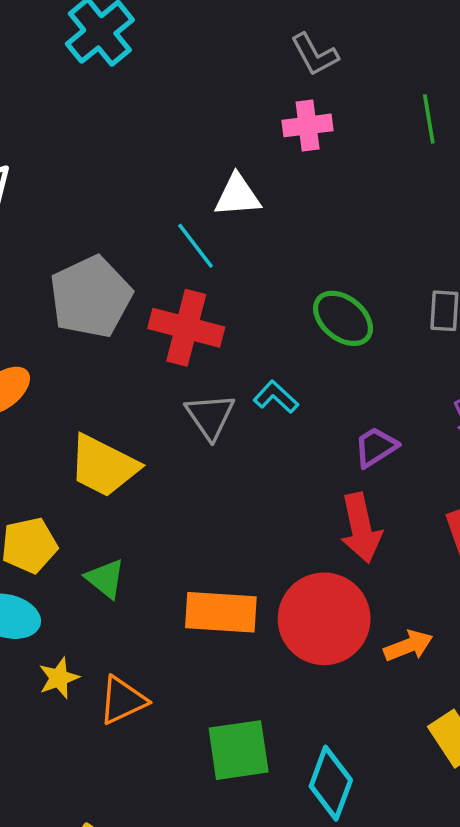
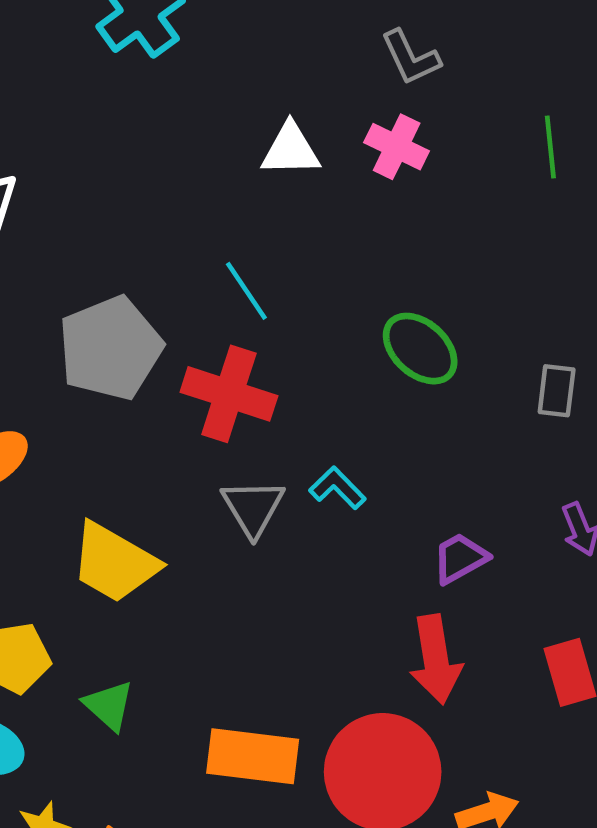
pink cross: (308, 125) -> (397, 147), turned 30
white triangle: (238, 195) -> (291, 150), moved
green ellipse: (343, 318) -> (420, 349), moved

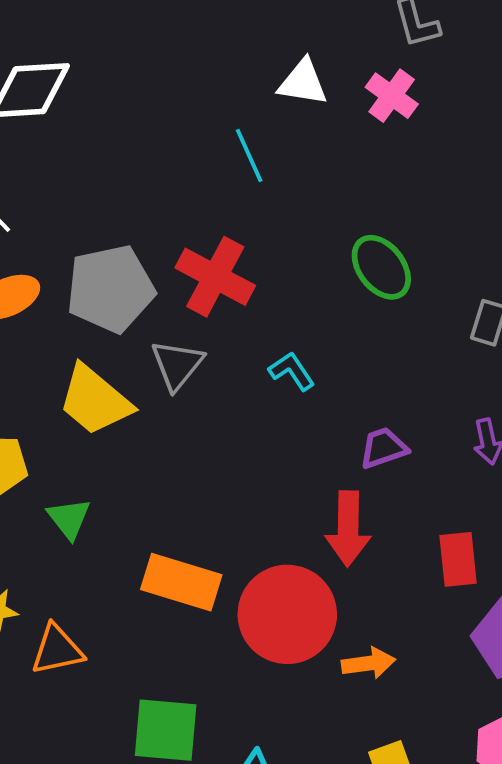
cyan line: (246, 291) -> (249, 155), moved
gray pentagon: (110, 348) -> (110, 289), moved
gray triangle: (253, 507) -> (177, 365), moved

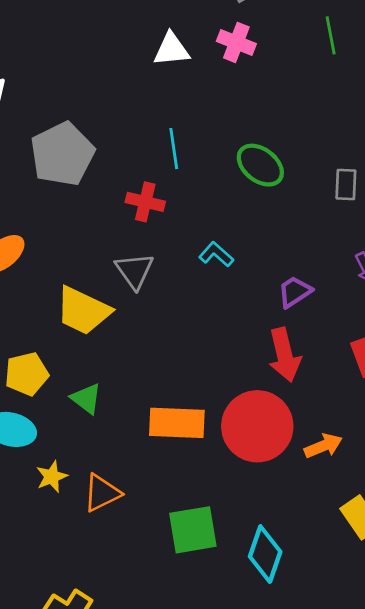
cyan line: (249, 155) -> (174, 149), moved, turned 30
red cross: (215, 277) -> (145, 202), size x0.7
gray pentagon: (110, 289) -> (62, 154), moved

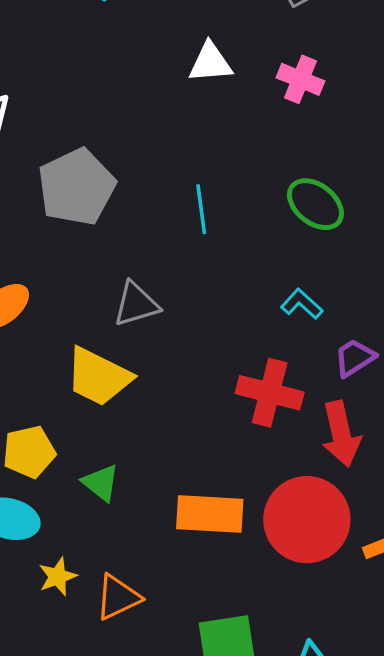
pink cross: (236, 42) -> (300, 79), moved
cyan line: (174, 149) -> (201, 209), moved
red cross: (145, 202) -> (270, 393), moved, size x1.4
cyan L-shape: (216, 254) -> (302, 304), moved
gray triangle: (135, 271) -> (136, 304), moved, turned 48

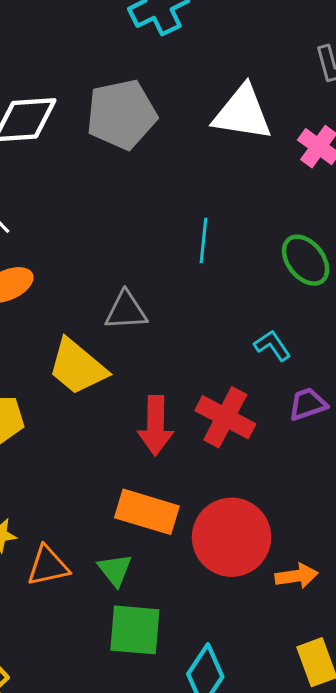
white triangle: (210, 63) -> (242, 113), size x1.5
gray pentagon: (77, 187) -> (121, 114), moved
red arrow: (341, 434) -> (156, 425), moved
green triangle: (101, 483) -> (115, 570), moved

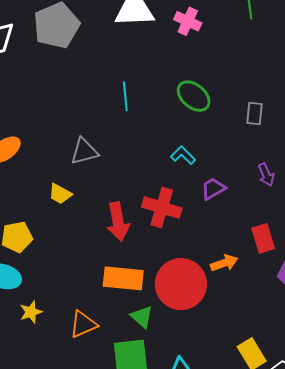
yellow trapezoid: (77, 367) -> (60, 194), size x0.6
orange triangle: (48, 566) -> (83, 324), moved
green triangle: (115, 570) -> (142, 317), moved
orange arrow: (296, 576) -> (224, 263), moved

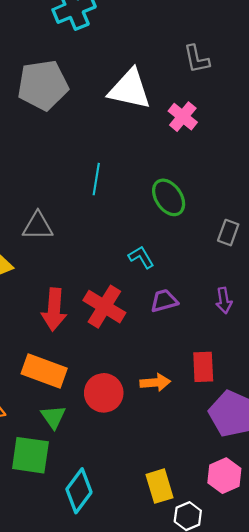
red circle: (181, 284) -> (104, 393), size x0.7

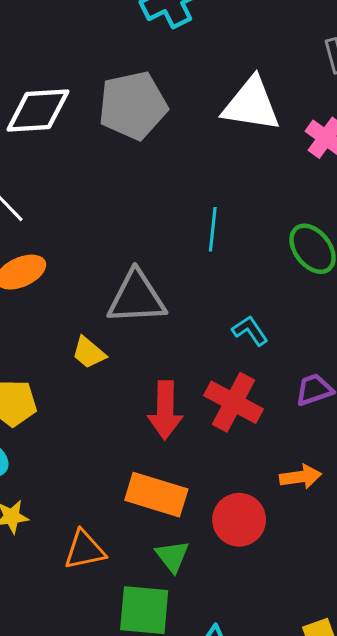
gray triangle: (38, 226) -> (137, 298), size x1.4
cyan L-shape: (141, 257) -> (250, 331), moved
orange arrow: (155, 382) -> (301, 477), moved

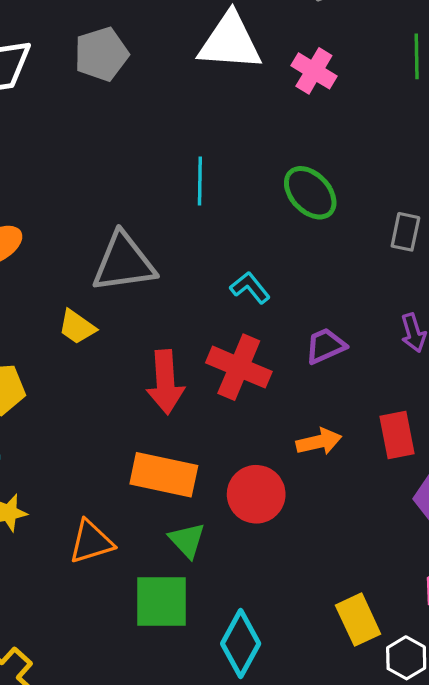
gray pentagon: (133, 106) -> (101, 54), size x0.7

